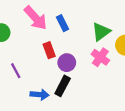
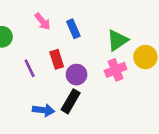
pink arrow: (36, 18) -> (43, 21), size x0.6
pink cross: (100, 57) -> (116, 70), turned 30
purple line: (16, 71) -> (30, 68), moved

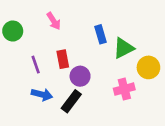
blue rectangle: (73, 29) -> (100, 34), moved
pink cross: (116, 70) -> (124, 89), moved
blue arrow: (44, 110) -> (42, 94), moved

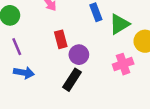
purple line: (36, 65) -> (17, 47), moved
blue arrow: (42, 94) -> (24, 73), moved

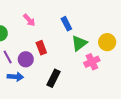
green triangle: (119, 24) -> (79, 43), moved
purple circle: (79, 55) -> (26, 59), moved

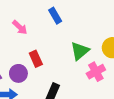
blue rectangle: (66, 24) -> (55, 16), moved

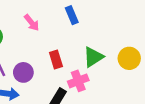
red rectangle: (36, 59) -> (56, 60), moved
pink cross: (96, 72) -> (78, 81), moved

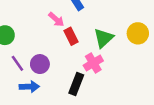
pink arrow: (32, 23) -> (56, 19), moved
red rectangle: (56, 60) -> (71, 36), moved

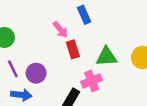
green triangle: (104, 38) -> (106, 57), turned 30

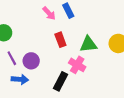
pink arrow: (60, 30) -> (49, 13), moved
pink cross: (92, 81) -> (77, 65), turned -35

